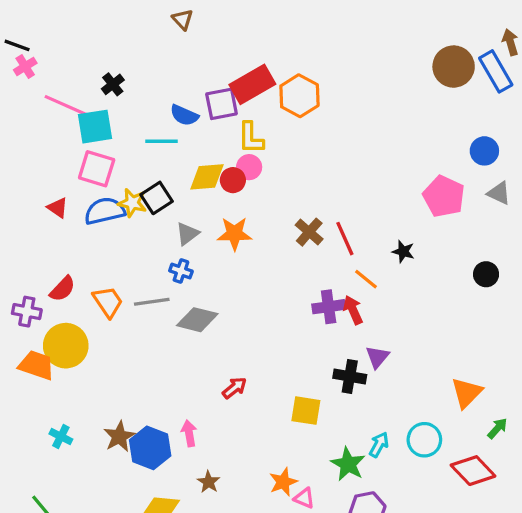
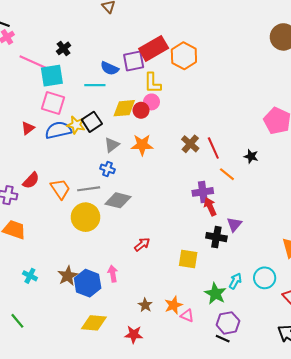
red triangle: (58, 208) -> (28, 128), turned 48
red arrow: (353, 310) -> (210, 207), moved
yellow circle: (66, 346) -> (85, 217), moved
brown star: (209, 482) -> (145, 305), moved

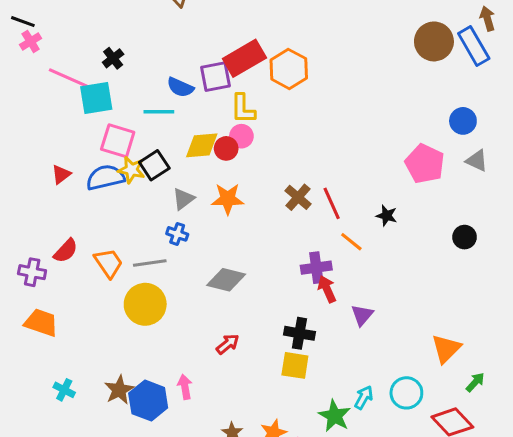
pink square: (53, 103) -> (118, 141), moved
gray diamond: (118, 200) -> (226, 280), moved
black cross: (216, 237) -> (299, 333), moved

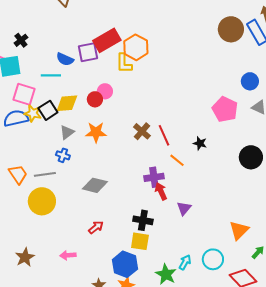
yellow L-shape: (243, 109) -> (124, 63), moved
yellow diamond: (202, 145) -> (67, 103), moved
black circle: (465, 237) -> (251, 157), size x1.5
pink arrow: (185, 387) -> (68, 255), turned -84
blue hexagon: (148, 401) -> (125, 264), moved

